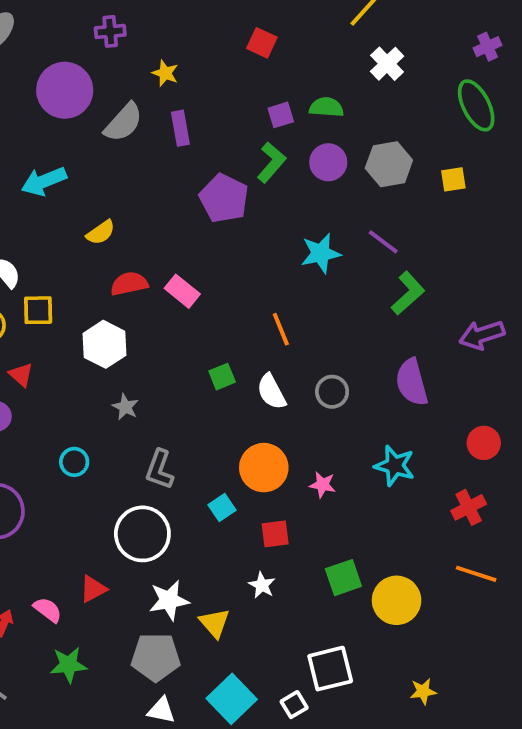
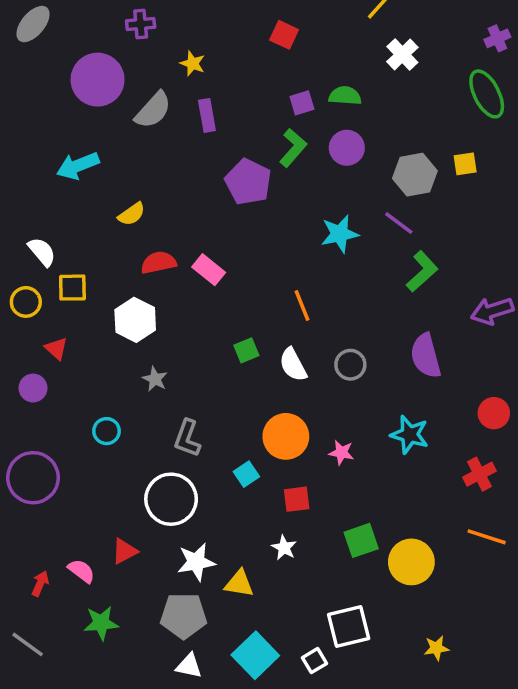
gray hexagon: (389, 164) -> (415, 175), moved
yellow triangle: (214, 623) -> (239, 583), turned -40

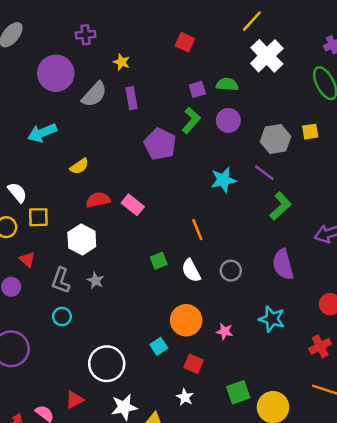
white cross: (402, 55) -> (267, 56), size x1.5
gray L-shape: (187, 438) -> (61, 281), moved
red square: (297, 499) -> (194, 364), turned 30

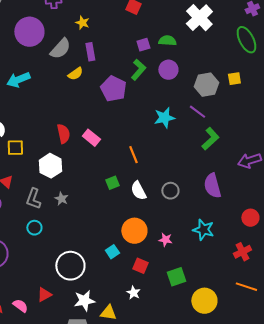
yellow semicircle: (79, 166) -> (75, 74), moved
red semicircle: (98, 200) -> (63, 134), turned 90
orange line: (197, 230) -> (133, 155), moved
green square: (238, 392) -> (176, 277), moved

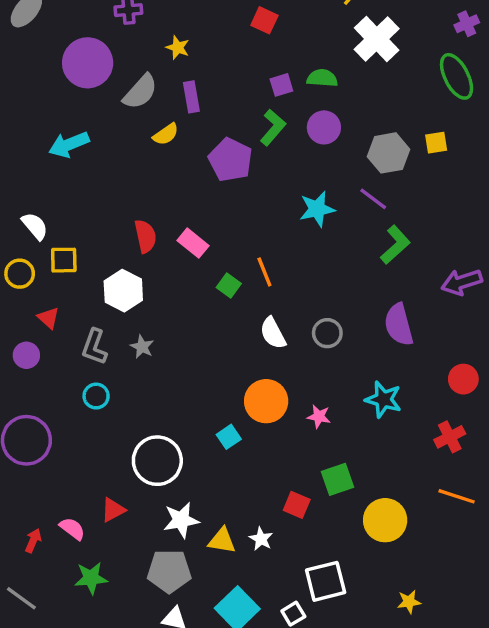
green square: (112, 183) -> (229, 286), moved, turned -32
red square: (140, 266) -> (297, 505), moved
white star: (133, 293) -> (261, 539), moved

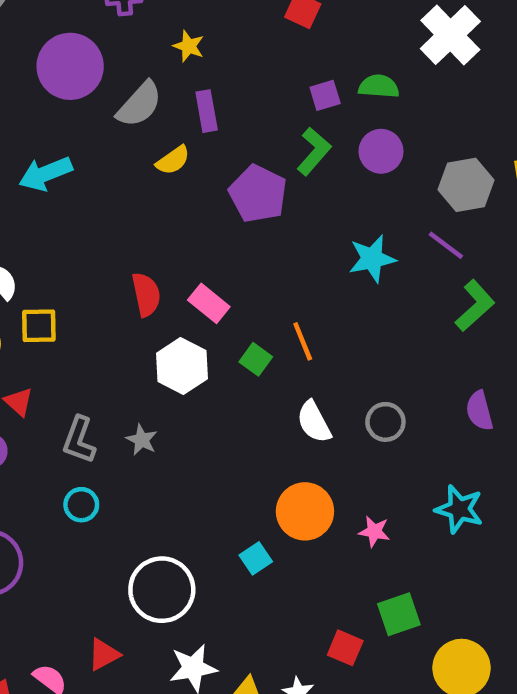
white hexagon: (123, 291) -> (182, 366), moved
purple semicircle: (399, 325) -> (479, 411), size x0.7

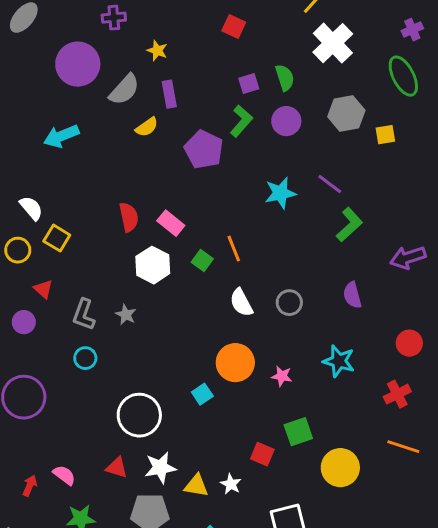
green semicircle: (379, 86) -> (285, 78), turned 68
gray hexagon: (466, 185) -> (346, 114), moved
yellow square: (39, 326) -> (57, 238), turned 32
red triangle: (104, 655) -> (117, 468), moved, turned 45

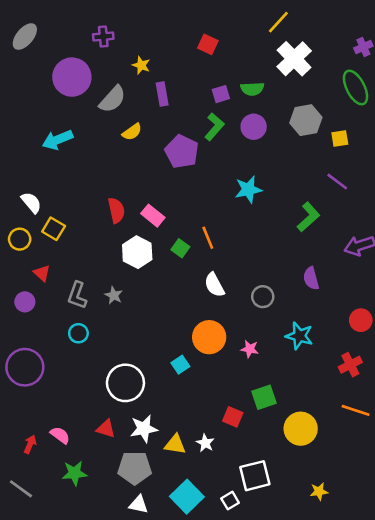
green semicircle: (285, 78) -> (252, 89), turned 105
purple rectangle: (169, 94) -> (162, 94), moved
purple line: (330, 184) -> (337, 182), moved
gray circle: (289, 303) -> (263, 297), moved

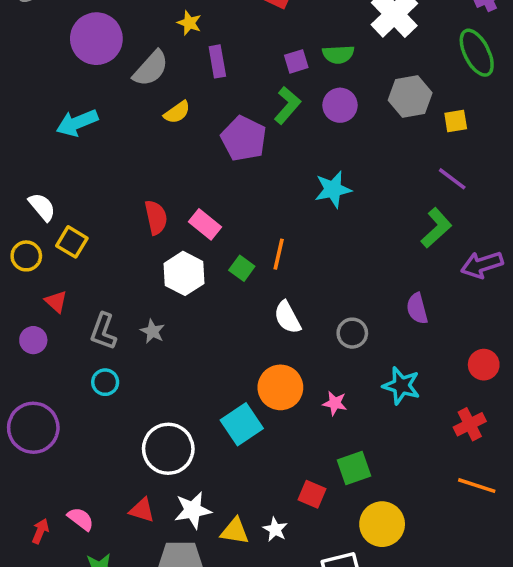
green L-shape: (308, 217) -> (436, 228), moved
orange line: (208, 238) -> (279, 254), turned 35
cyan square: (180, 365) -> (242, 424), size x1.6
yellow circle: (301, 429) -> (382, 524), moved

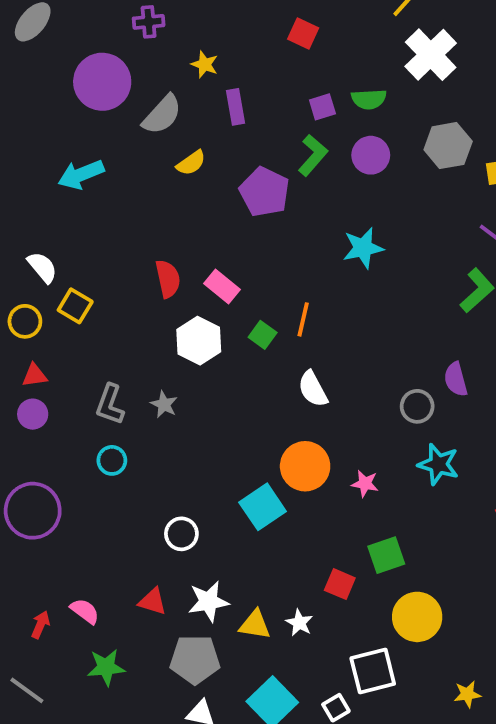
red triangle: (56, 302) -> (35, 375), moved, turned -50
gray circle: (352, 333) -> (417, 406), moved
white circle: (168, 449) -> (181, 534), size x0.6

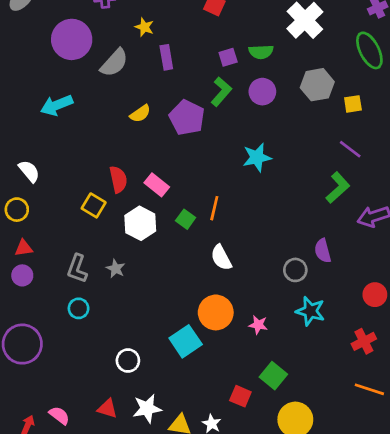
yellow semicircle: (191, 163) -> (140, 114), moved
yellow square: (75, 306) -> (94, 205), moved
green square: (386, 555) -> (273, 376), turned -32

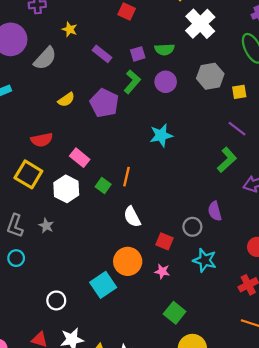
purple rectangle: (166, 57) -> (102, 54), moved, turned -42
red semicircle: (118, 179) -> (42, 140), moved, turned 90
yellow square: (94, 205) -> (28, 174), size x1.4
red square: (240, 396) -> (164, 241), moved

